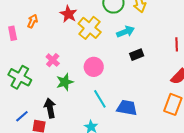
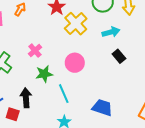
black rectangle: (137, 55) -> (119, 56), turned 64
cyan line: (100, 99) -> (64, 94), moved

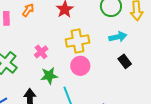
yellow cross: (76, 24) -> (78, 41), moved, turned 30

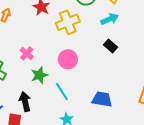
cyan arrow: (118, 37) -> (110, 19), moved
yellow cross: (78, 41) -> (68, 22), moved

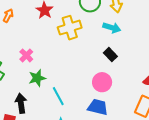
cyan arrow: (110, 19) -> (112, 28), turned 36
pink circle: (68, 59) -> (102, 82), moved

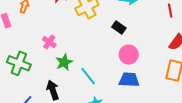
black rectangle: (110, 55) -> (119, 28), moved

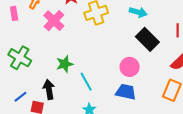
black rectangle: (119, 28) -> (147, 39), moved, size x1.6
pink cross: (49, 42) -> (54, 21), moved, size x1.5

